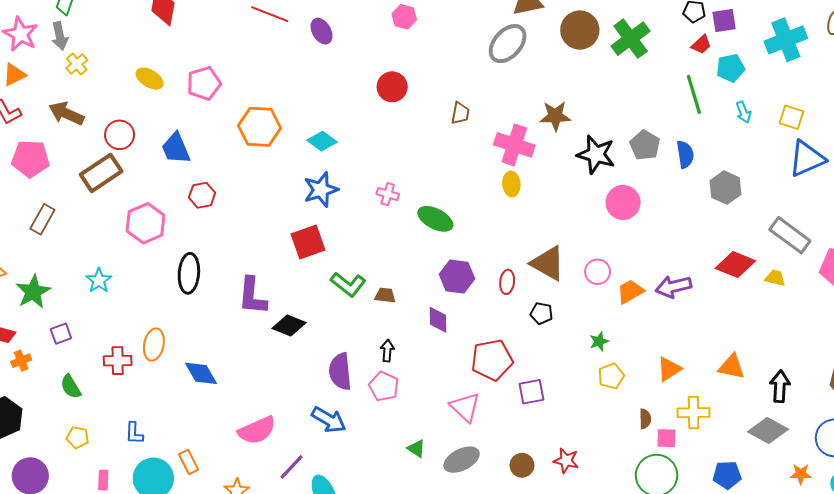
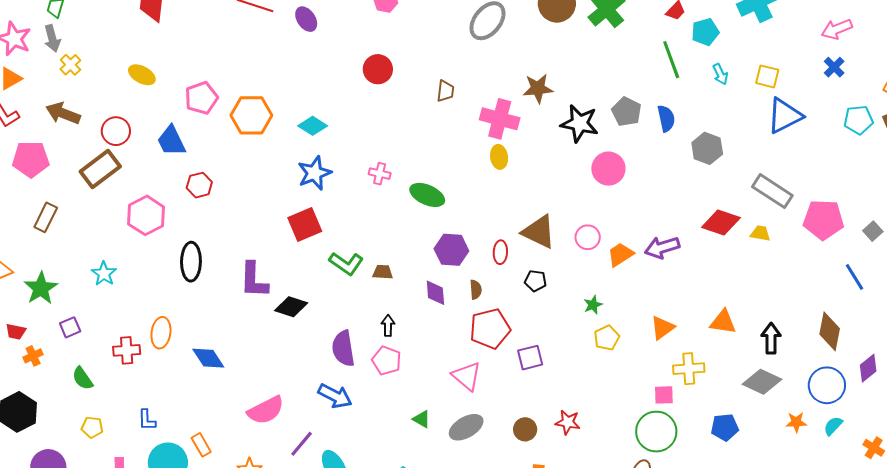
pink pentagon: (204, 83) -> (201, 98), moved
brown semicircle: (645, 419) -> (476, 290), moved

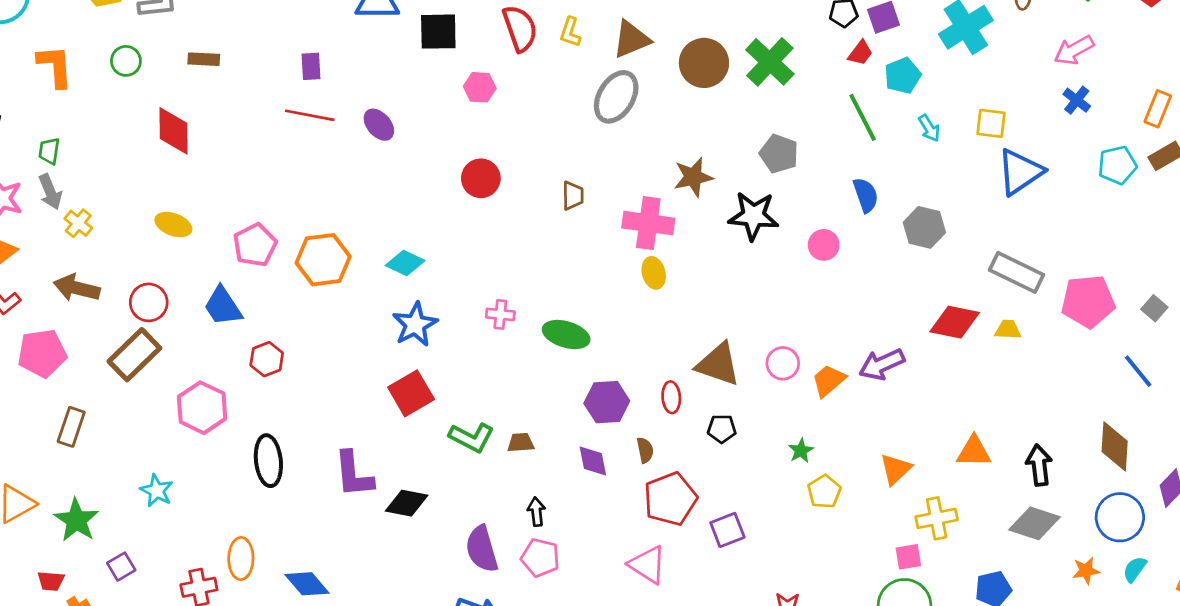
gray pentagon: (626, 112) -> (779, 154), moved
pink circle: (608, 169) -> (824, 245), moved, size x0.7

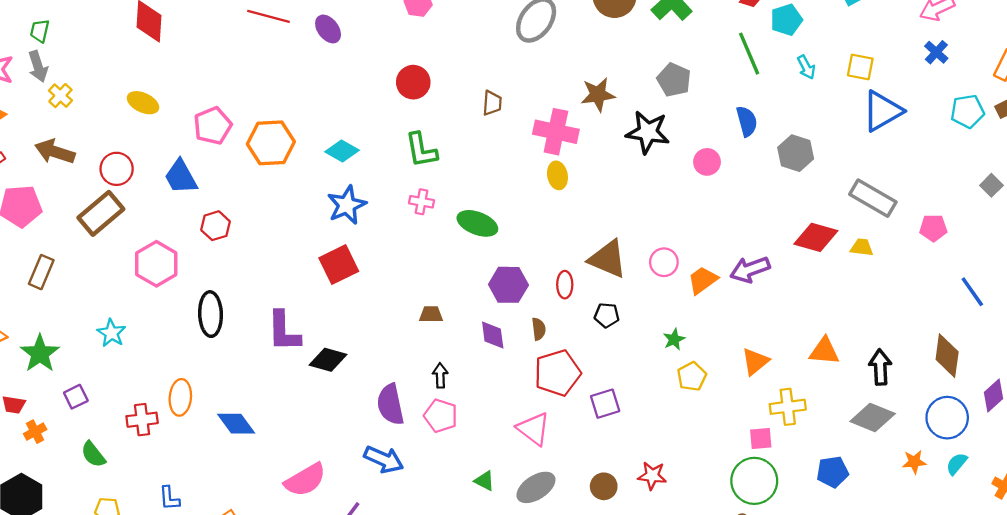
pink pentagon: (1088, 301) -> (933, 228), size x0.6
gray square: (1154, 308) -> (991, 185), moved
green L-shape: (472, 437) -> (421, 150), moved, turned 48

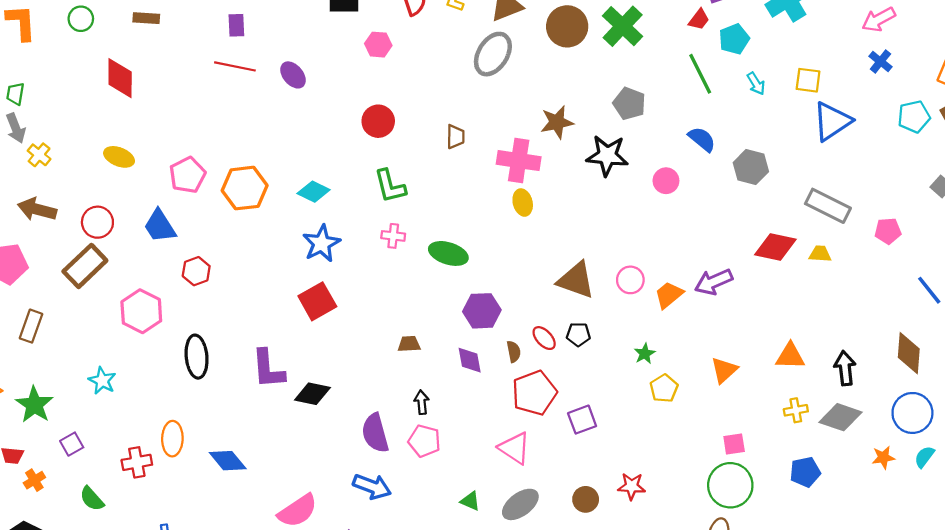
blue semicircle: (747, 121) -> (702, 139), turned -32
red ellipse: (565, 285) -> (544, 338), moved, turned -40
yellow cross: (788, 407) -> (796, 410), moved, size x0.7

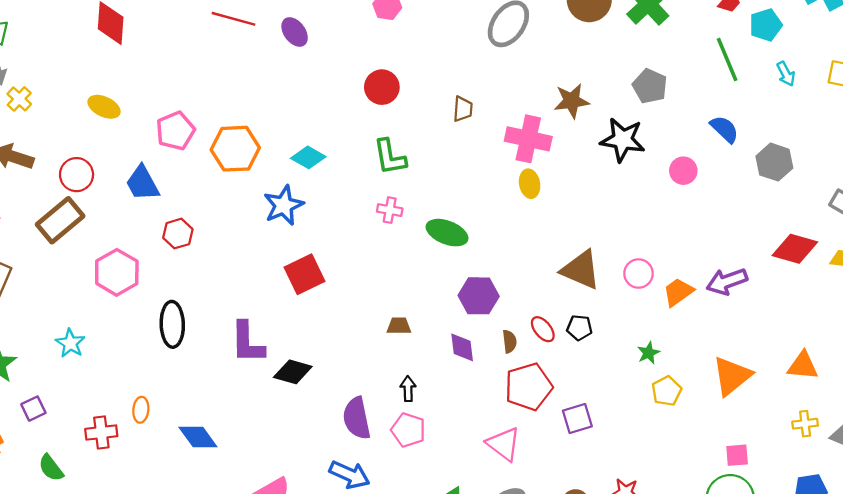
blue star: (321, 243) -> (284, 205), moved
orange triangle: (724, 370) -> (732, 376), size x1.4
orange ellipse: (172, 439) -> (141, 410), size x0.7

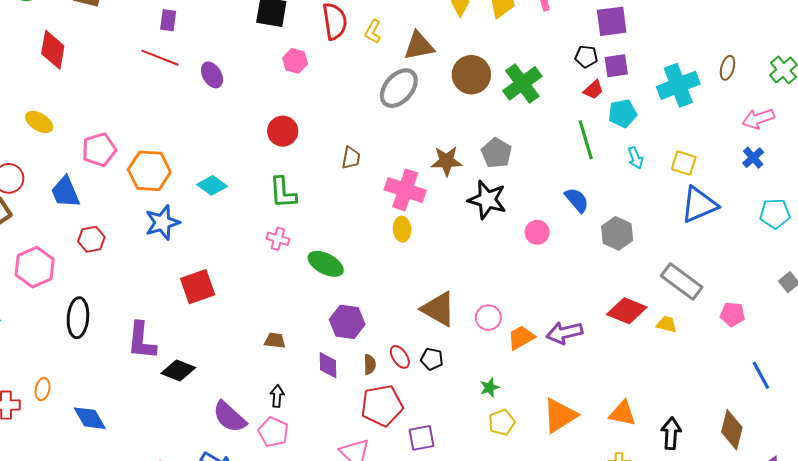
gray pentagon: (650, 86) -> (496, 153), moved
blue star: (284, 205) -> (162, 223), moved
purple semicircle: (357, 418) -> (229, 417), turned -42

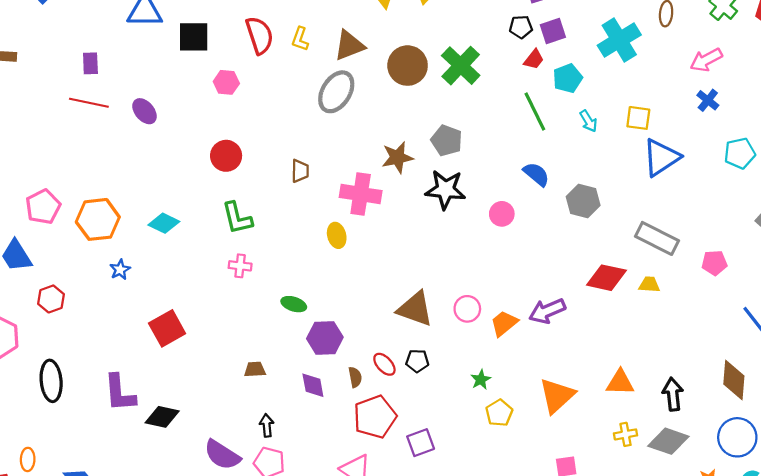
blue star: (162, 223) -> (120, 270), size x0.6
yellow ellipse: (402, 229) -> (337, 235), moved
green ellipse: (326, 264) -> (294, 304), moved, size x0.7

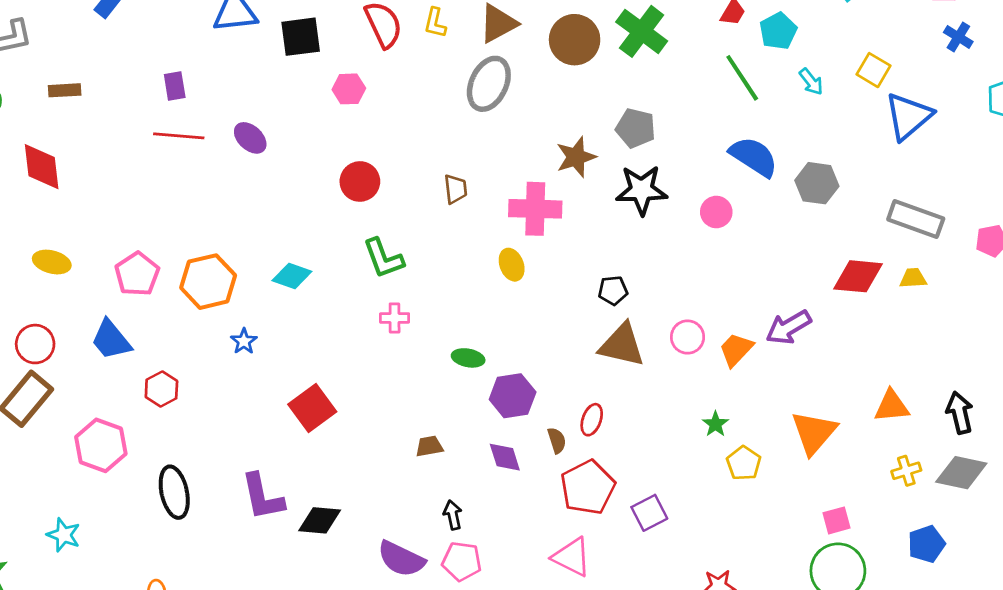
yellow square: (638, 118) -> (874, 70), turned 30
blue semicircle: (536, 174) -> (754, 157), size x1.4
black pentagon: (417, 361) -> (613, 290), moved
red ellipse: (384, 364) -> (592, 420), turned 70

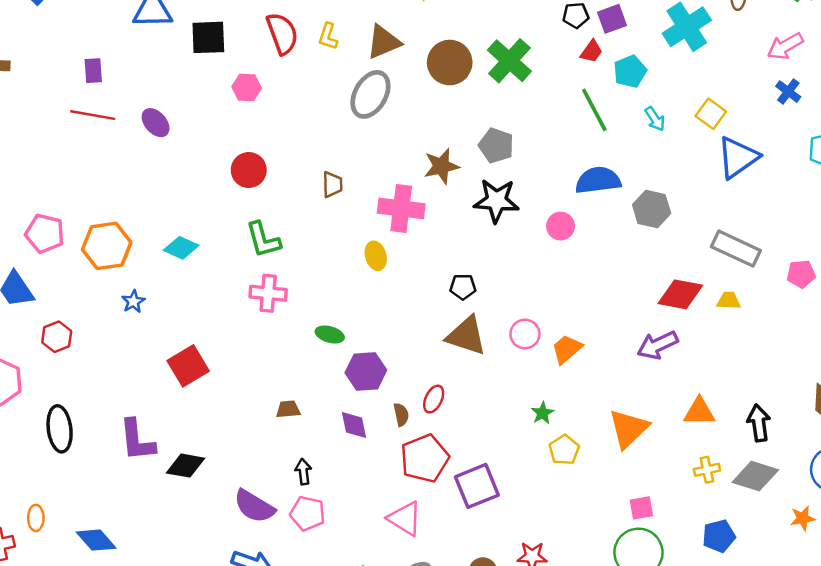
blue semicircle: (754, 157) -> (598, 180), turned -45
pink pentagon: (137, 274) -> (45, 233), turned -30
pink cross: (395, 318) -> (268, 293), size x1.4
purple arrow: (788, 327) -> (658, 345), moved
purple square: (649, 513) -> (477, 486), size x1.4

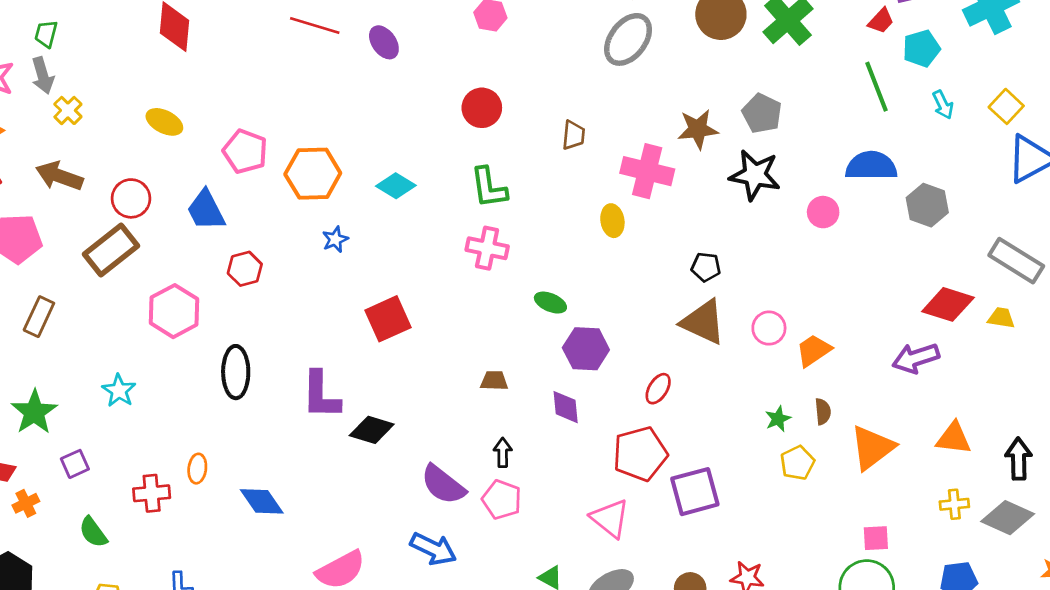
brown semicircle: (401, 415) -> (823, 412), moved

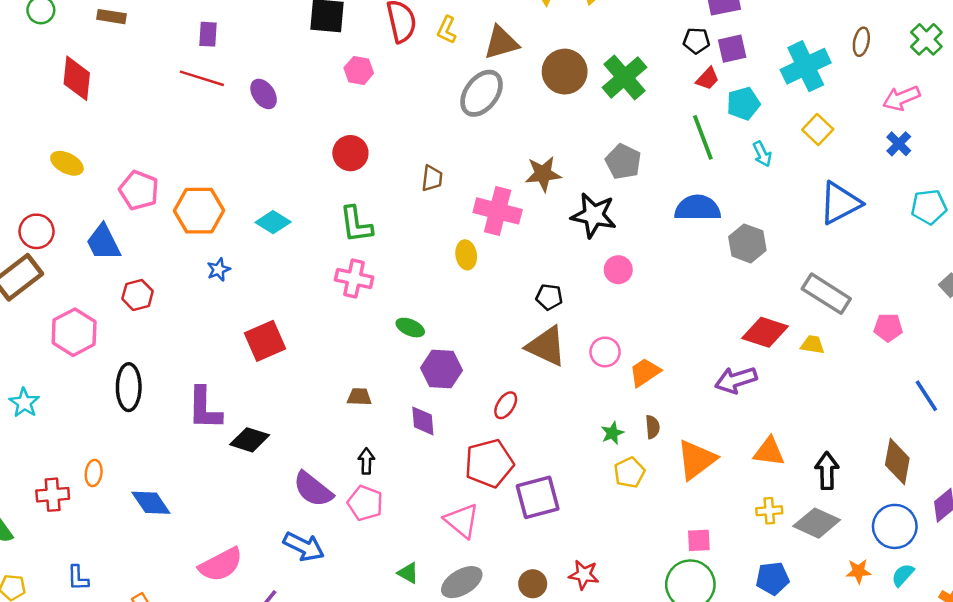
yellow square: (1006, 106) -> (818, 129), moved
gray pentagon: (762, 113) -> (623, 162), moved
pink circle: (823, 212) -> (618, 270), moved

